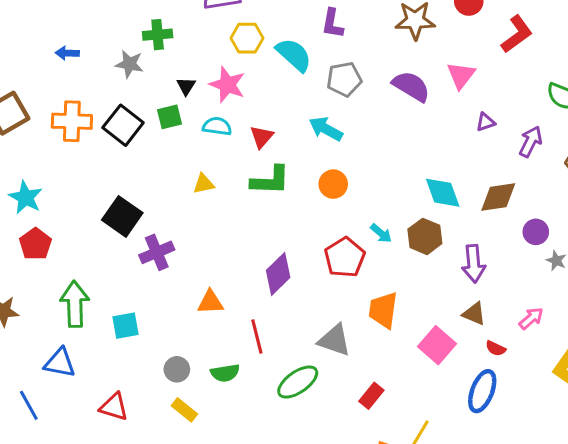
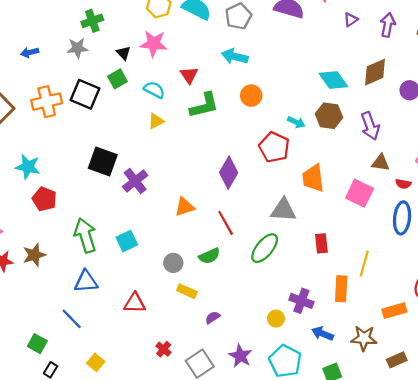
cyan semicircle: (217, 126) -> (154, 90), moved, turned 35
red rectangle: (371, 396) -> (321, 243), turned -30

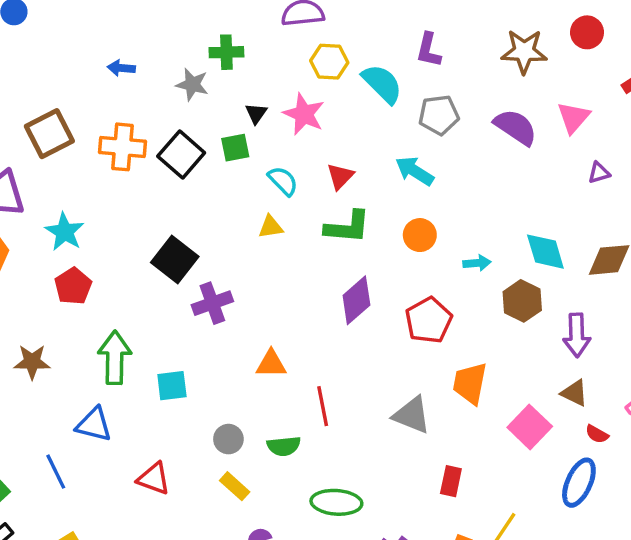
cyan arrow: (296, 122) -> (477, 263), moved, turned -48
purple diamond: (229, 173) -> (356, 300), moved
green ellipse: (265, 248) -> (336, 502), moved, turned 36

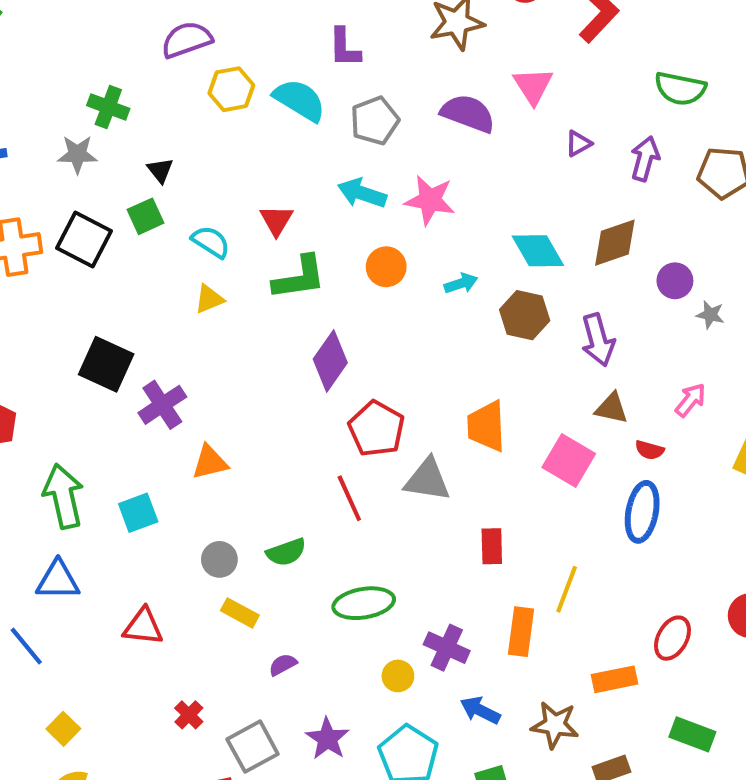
green cross: (226, 52) -> (108, 107), turned 36
pink star: (304, 114) -> (430, 200), moved
red pentagon: (429, 320) -> (376, 429), moved
orange triangle: (271, 364) -> (210, 462), moved
red line: (323, 406) -> (349, 498), moved

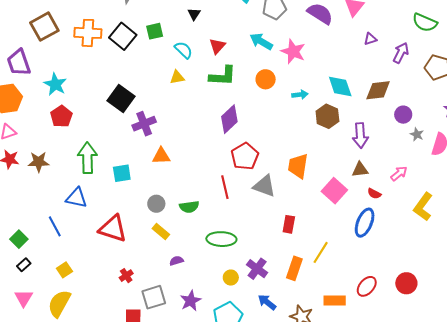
black triangle: (160, 170) -> (194, 14), moved
brown triangle: (612, 408) -> (360, 170), turned -30
red triangle: (143, 627) -> (113, 229), size x1.4

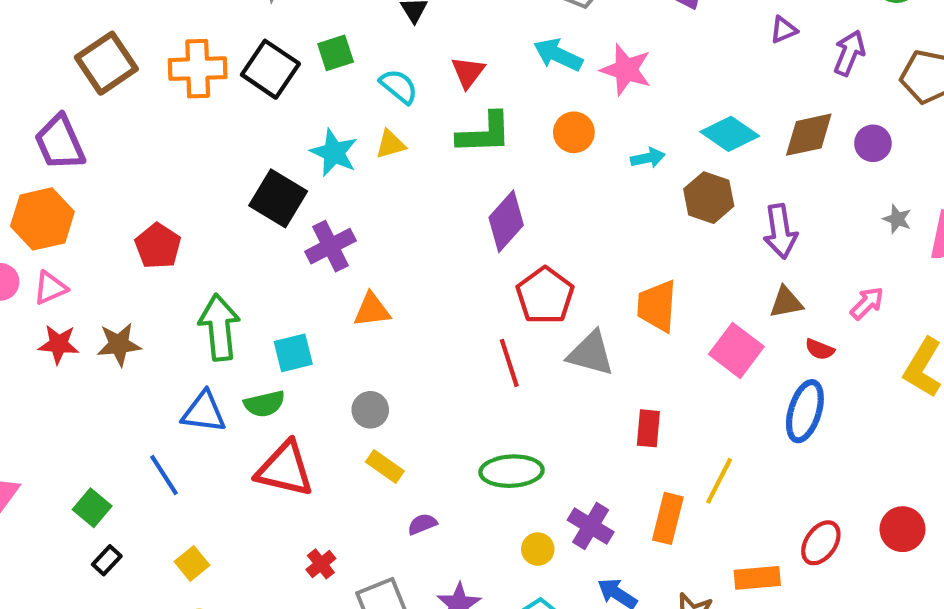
cyan star: (55, 84) -> (334, 153), moved
cyan diamond: (340, 87) -> (730, 134), turned -32
purple circle: (403, 115) -> (873, 143), moved
green semicircle: (189, 207) -> (264, 404), moved

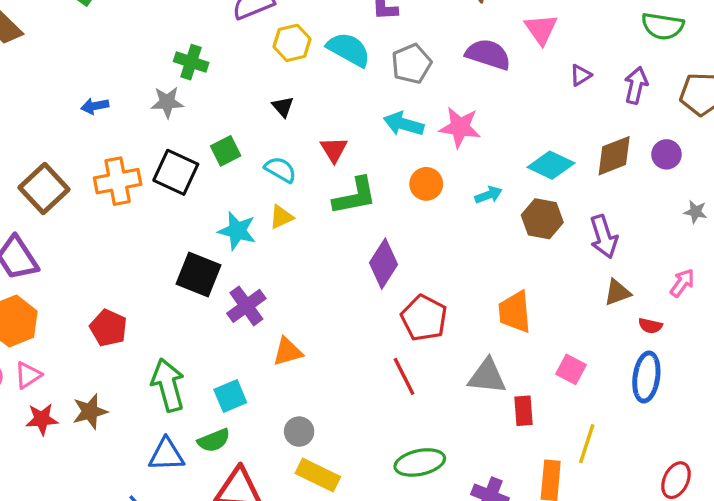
pink square: (736, 350) -> (571, 369), moved, size x0.7
gray triangle: (591, 353) -> (487, 376), moved
yellow rectangle: (385, 466) -> (318, 475), size x1.4

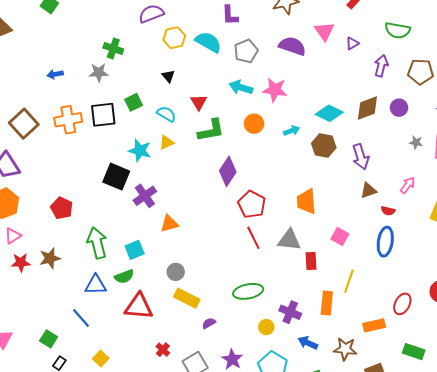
purple triangle: (581, 75) -> (352, 44), moved
black square: (176, 172) -> (103, 115), turned -32
red line: (404, 376) -> (253, 238), moved

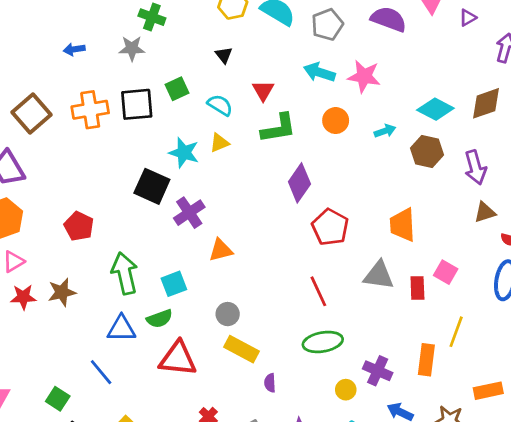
red line: (253, 238) -> (318, 291), moved
red rectangle: (311, 261) -> (417, 288), moved
purple semicircle: (209, 323) -> (270, 383), turned -64

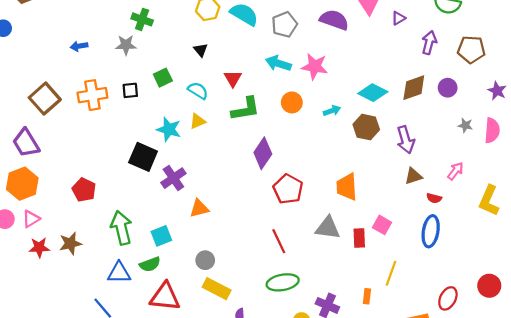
black square: (137, 104) -> (130, 90), size x0.6
orange rectangle: (426, 360) -> (367, 296), size x0.6

